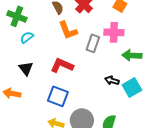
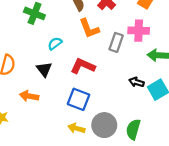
cyan semicircle: (27, 37) -> (55, 43), moved

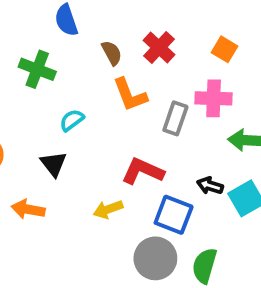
red L-shape: (83, 66) -> (143, 171), moved
blue square: (78, 99) -> (174, 215), moved
yellow arrow: (76, 128) -> (108, 209), moved, turned -35

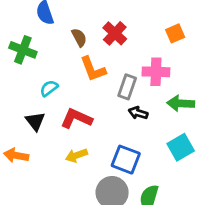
orange square: (224, 49) -> (175, 33), moved, turned 36
red L-shape: (143, 171) -> (76, 118), moved
black arrow: (210, 186) -> (138, 113), moved

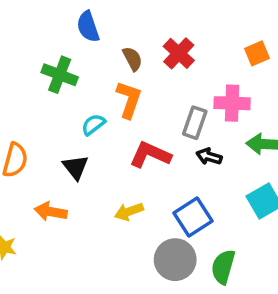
orange L-shape: (93, 69) -> (129, 100), moved, turned -140
red L-shape: (76, 118) -> (150, 155), moved
blue square: (126, 160) -> (193, 217), turned 36

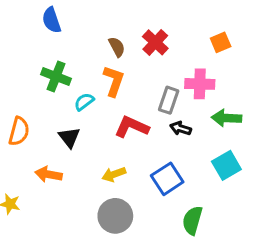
blue semicircle: (88, 27) -> (52, 20), moved
green cross: (60, 75) -> (56, 77), moved
gray circle: (175, 260) -> (115, 216), moved

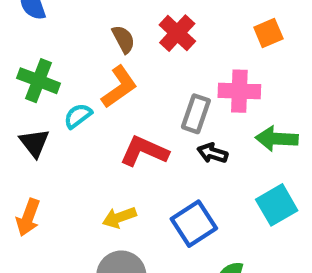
orange L-shape: (114, 81) -> (119, 87), turned 36
black triangle: (69, 137) -> (34, 143), moved
orange arrow: (49, 174) -> (28, 217), turned -80

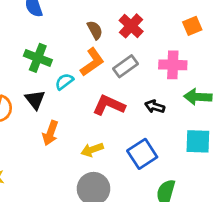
gray rectangle: (196, 114) -> (126, 66), moved, turned 35
cyan square: (277, 205) -> (198, 141), turned 32
orange arrow: (28, 217) -> (50, 133), moved

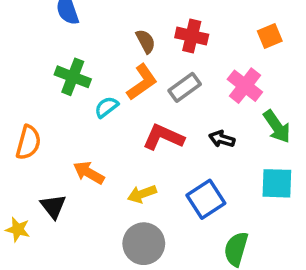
red cross: (131, 26) -> (192, 36), turned -30
pink cross: (173, 65) -> (245, 86), turned 36
green arrow: (198, 97) -> (277, 127), turned -128
black triangle: (35, 100) -> (53, 206), moved
orange arrow: (50, 133) -> (89, 173), turned 100

